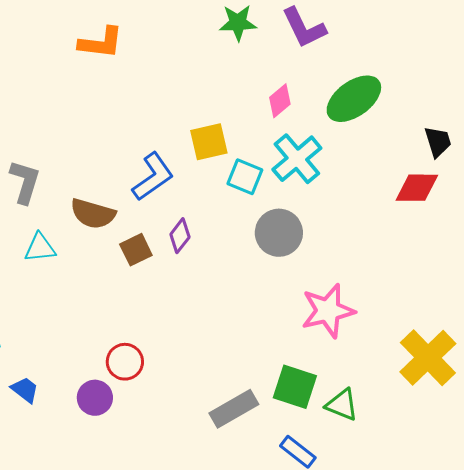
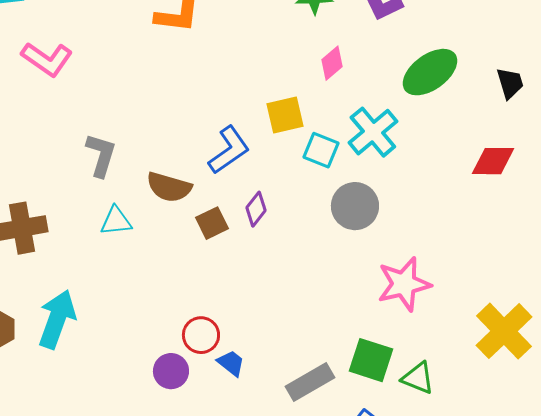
pink diamond: (280, 101) -> (332, 63), moved
black trapezoid: (438, 142) -> (510, 83), moved
blue trapezoid: (25, 390) -> (231, 363), moved

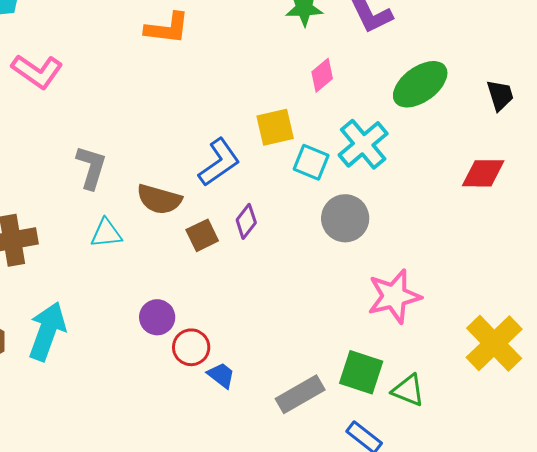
purple circle: (171, 371) -> (157, 317), moved

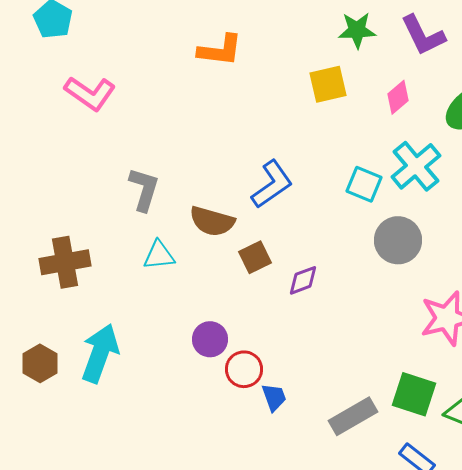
pink diamond: (322, 75) -> (398, 97), moved
yellow square: (275, 127) -> (328, 84), moved
purple diamond: (246, 221) -> (303, 280), moved, turned 32
blue trapezoid: (221, 375) -> (274, 397), turned 32

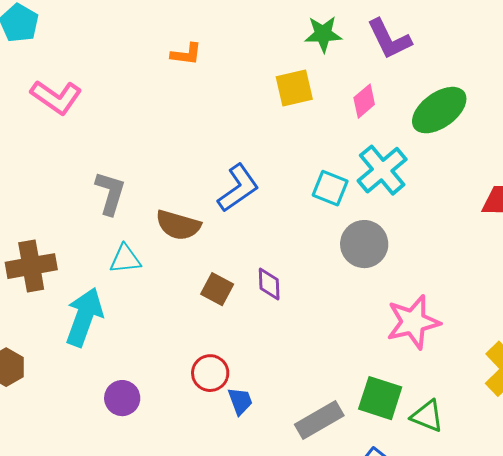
orange L-shape: (220, 50) -> (186, 54), size x0.7
brown square: (255, 257) -> (217, 289), moved, turned -36
purple diamond: (303, 280) -> (269, 284), turned -72
purple circle: (210, 339) -> (122, 398), moved
cyan arrow: (100, 353) -> (84, 317), moved

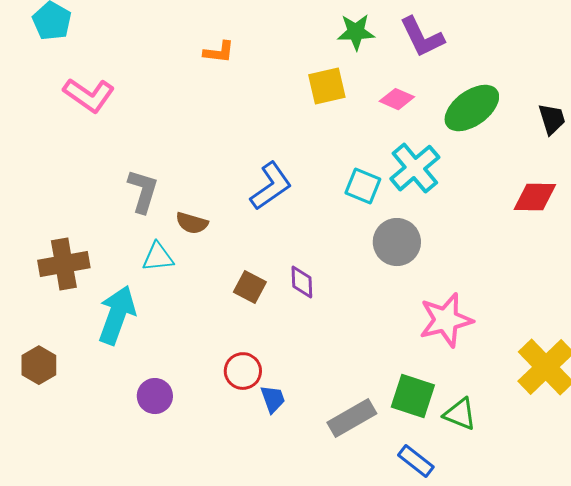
pink diamond: (364, 101) -> (397, 99), turned 64
brown semicircle: (178, 225) -> (192, 223), moved, size x0.7

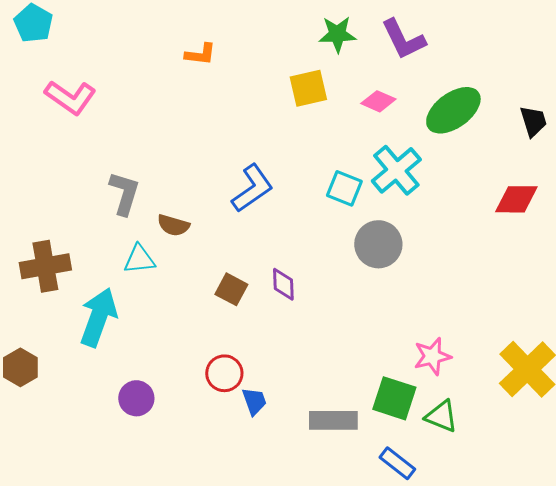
pink star: (446, 320) -> (432, 356), moved, size x0.7
gray rectangle: (352, 418) -> (333, 420), turned 30

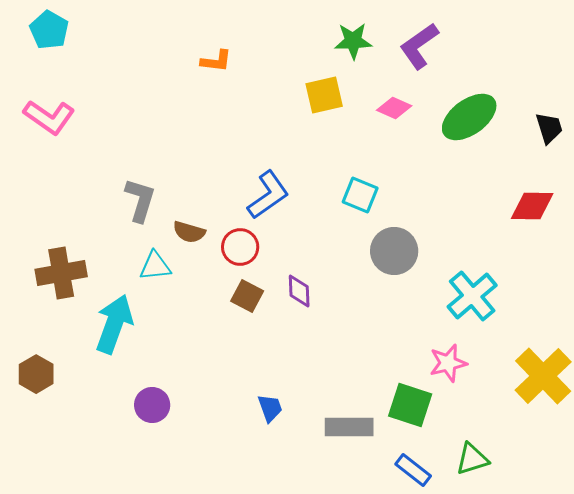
purple L-shape: (403, 39) -> (419, 46), turned 81
pink L-shape: (70, 97) -> (49, 117), moved
cyan cross: (396, 170) -> (472, 296), moved
red circle: (224, 373) -> (240, 247), moved
green triangle: (441, 416) -> (472, 459), moved, turned -39

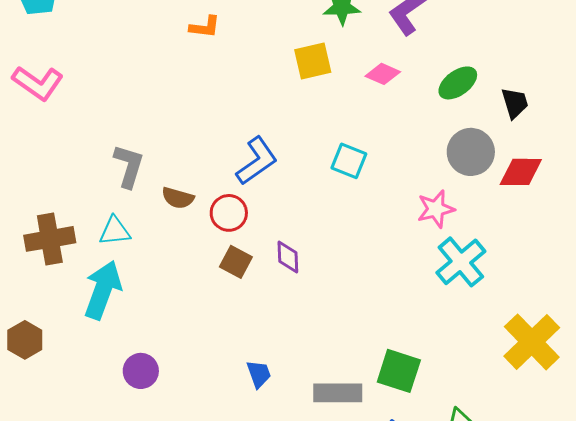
green ellipse: (469, 117) -> (458, 83), size x0.7
black trapezoid: (549, 128) -> (515, 103), moved
gray circle: (394, 251) -> (471, 152), moved
cyan triangle: (155, 266) -> (115, 231), moved
pink star: (448, 363) -> (436, 209), moved

